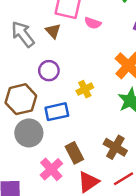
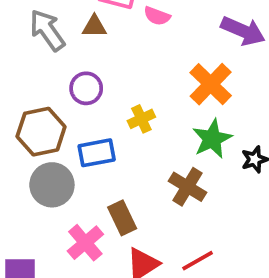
brown triangle: (53, 31) -> (94, 27), turned -49
brown cross: (115, 147) -> (187, 187), moved

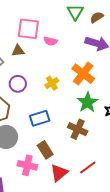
yellow cross: (141, 119) -> (52, 83), moved
blue rectangle: (97, 153) -> (40, 118), moved
pink cross: (85, 243) -> (27, 165), turned -30

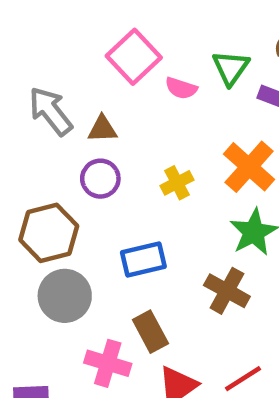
green triangle: (75, 12) -> (231, 68), moved
pink square: (28, 29) -> (134, 57), turned 35
brown triangle: (18, 51) -> (102, 129), moved

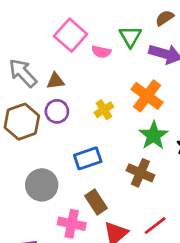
brown hexagon: (49, 233) -> (22, 122), moved

